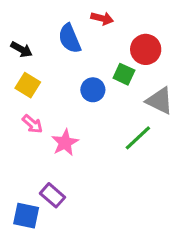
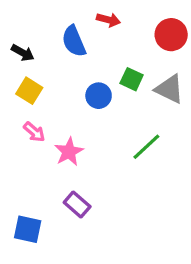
red circle: (146, 49) -> (171, 35), moved
gray triangle: (160, 101) -> (169, 89), moved
purple rectangle: (52, 195) -> (77, 204), moved

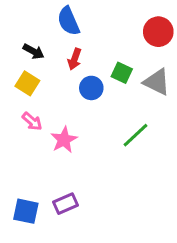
red arrow: (108, 20) -> (75, 59), moved, turned 95
blue semicircle: (74, 41) -> (68, 21), moved
black arrow: (23, 53) -> (33, 51), moved
purple rectangle: (77, 204) -> (65, 204), moved, turned -65

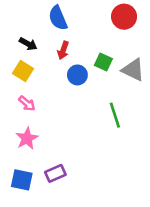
red circle: (158, 32) -> (124, 17), moved
green line: (135, 135) -> (115, 115), turned -65
pink star: (64, 140) -> (27, 138), moved

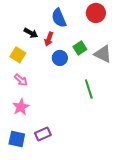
blue semicircle: (58, 18) -> (59, 18), moved
black arrow: (28, 44) -> (31, 33), moved
green square: (103, 62) -> (80, 48), turned 32

